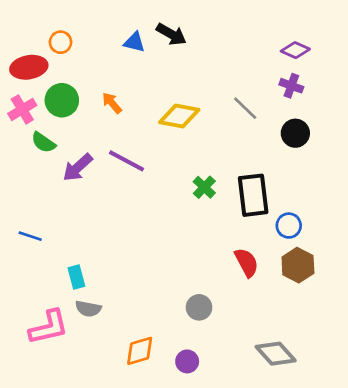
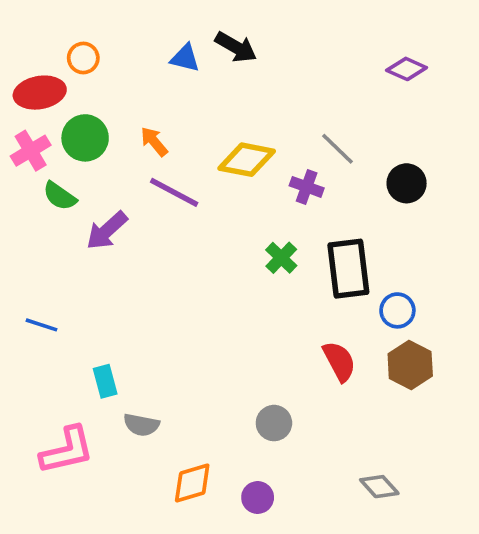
purple cross: (291, 86) -> (307, 187), moved
purple line: (126, 161) -> (174, 192), moved
gray semicircle: (88, 309) -> (141, 425), moved
gray diamond: (276, 354) -> (379, 487), size x0.7

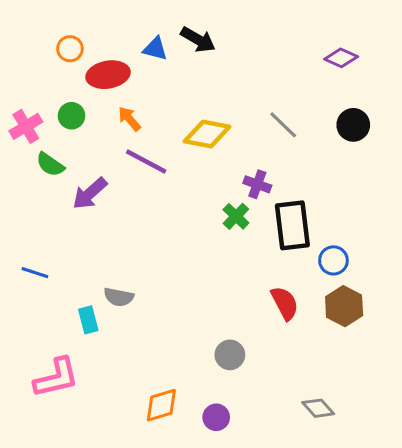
red ellipse: (40, 93) -> (108, 75), moved
green circle: (85, 138) -> (71, 116), size x0.7
black circle: (407, 183) -> (353, 125), moved
purple cross: (307, 187) -> (257, 184), moved
gray semicircle: (141, 425) -> (119, 297), moved

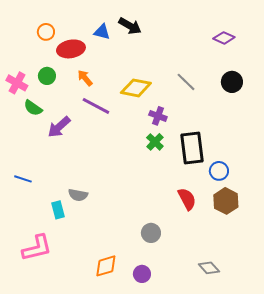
pink cross: (26, 126) -> (17, 83), turned -30
purple cross: (257, 184) -> (158, 116), moved

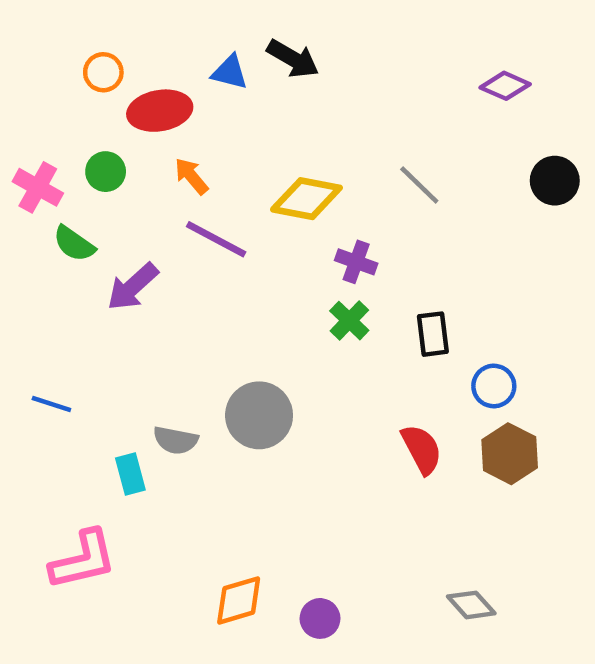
black circle: (232, 82) -> (555, 181), moved
black rectangle: (192, 148) -> (433, 334), size x0.6
gray circle: (151, 233) -> (259, 415), moved, size x1.5

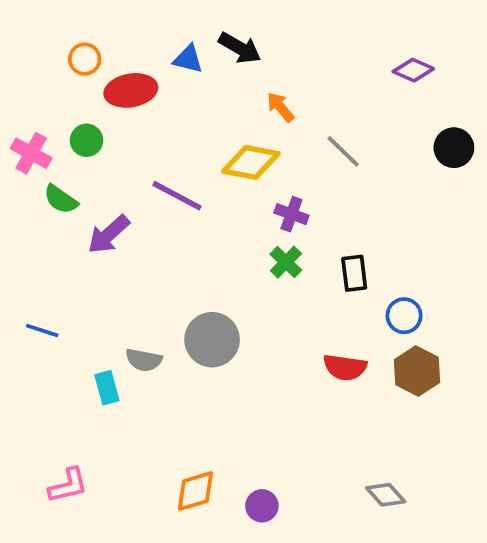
orange arrow: (191, 176) -> (280, 107), moved
red semicircle: (422, 449) -> (345, 367), turned 126
pink L-shape: (83, 560) -> (68, 485), moved, size x0.7

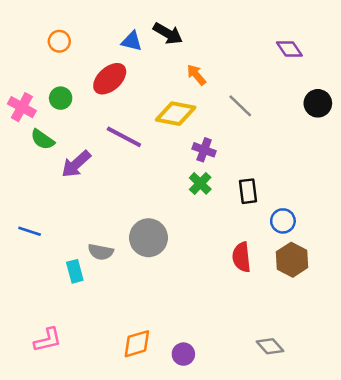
purple diamond: (413, 70) -> (289, 49), turned 32
red ellipse: (131, 90) -> (110, 79), moved, turned -32
red semicircle: (345, 367) -> (242, 257), turned 76

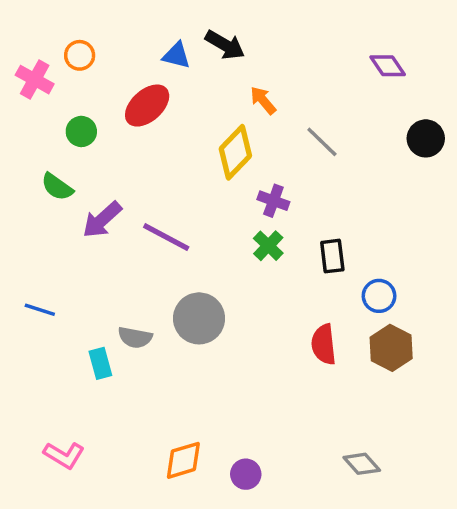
pink cross: (22, 107) -> (35, 80), moved
yellow diamond: (176, 114) -> (235, 152), turned -57
purple line: (124, 137) -> (166, 237), moved
pink L-shape: (48, 340) -> (64, 455), turned 44

